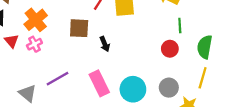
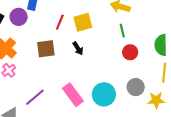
green line: (180, 26) -> (122, 31), moved
black arrow: (105, 44) -> (78, 48), moved

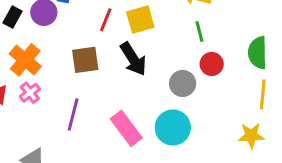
black arrow: (78, 48) -> (133, 59), size x1.6
gray circle: (136, 87) -> (183, 83), moved
purple line: (35, 97) -> (73, 115), moved, turned -35

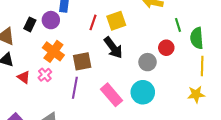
green line: (199, 32) -> (178, 25), moved
orange cross: (25, 60) -> (53, 51), moved
brown square: (85, 60) -> (82, 61), moved

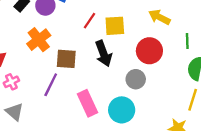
green line: (178, 25) -> (187, 41), moved
red circle: (166, 48) -> (149, 51), moved, size x1.5
pink cross: (45, 75) -> (11, 82), moved

